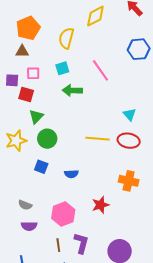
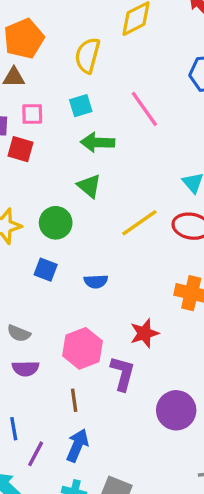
green triangle: (36, 117) -> (89, 186), moved, turned -35
yellow line: (97, 139) -> (139, 223), turned -40
purple L-shape: (81, 243) -> (123, 373), moved

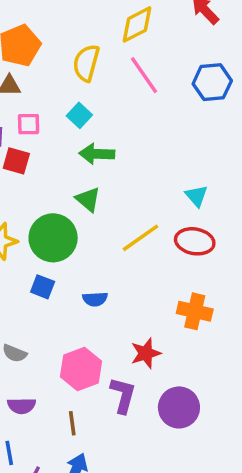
cyan square: (81, 106) -> (79, 115), turned -30
pink line: (144, 109) -> (144, 75), moved
green circle: (56, 223) -> (53, 238), size x1.4
purple semicircle: (26, 368) -> (22, 406), moved
purple circle: (176, 410) -> (179, 407), moved

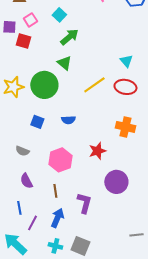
pink square: (29, 124) -> (30, 20), turned -32
green arrow: (97, 154) -> (69, 37), turned 138
blue square: (43, 287) -> (37, 122), moved
purple L-shape: (123, 395) -> (84, 203), moved
purple semicircle: (22, 406) -> (26, 181), turned 63

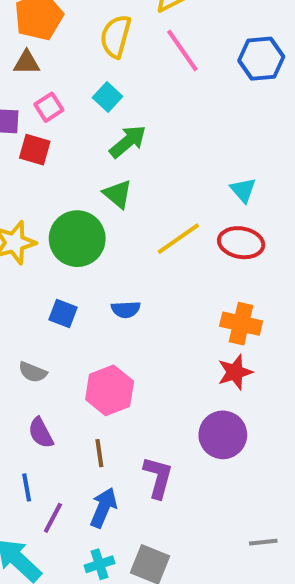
red star: (97, 151) -> (235, 372), moved
cyan cross: (55, 246) -> (99, 564), turned -32

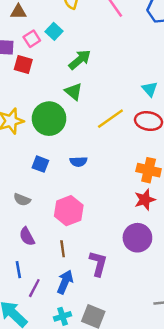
cyan square: (108, 97) -> (54, 31), moved

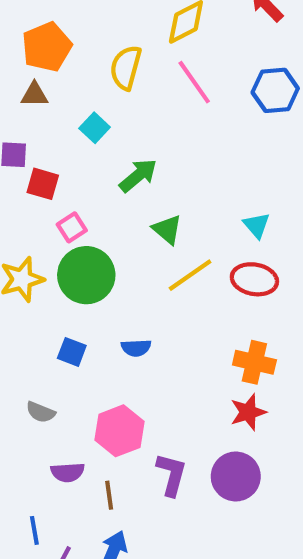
pink square: (32, 39) -> (72, 227), moved
green triangle: (74, 92) -> (167, 229), moved
purple semicircle: (27, 236) -> (68, 472), moved, turned -66
purple L-shape: (98, 264) -> (171, 474), moved

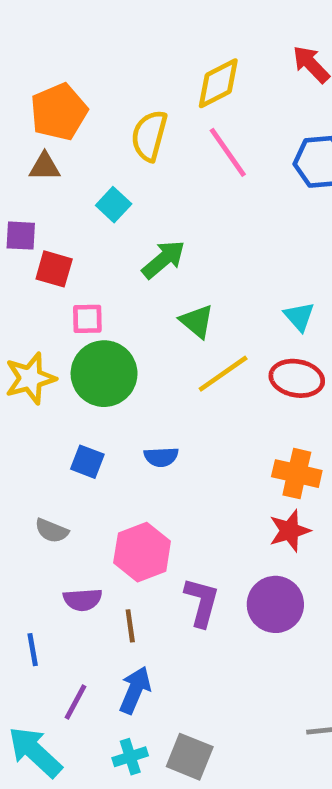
pink square: (72, 227) -> (87, 319), turned 32
blue line: (34, 530) -> (33, 650), moved

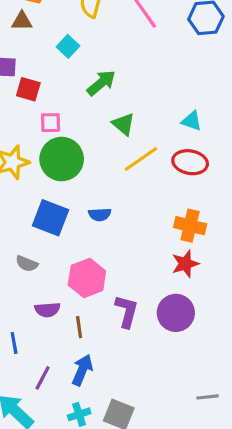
cyan triangle: (299, 316) -> (192, 121), turned -30
blue square: (87, 462) -> (51, 218), size x1.6

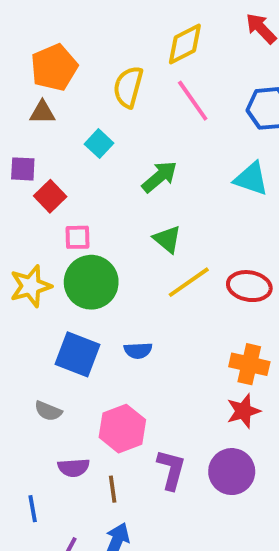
green arrow: (101, 83) -> (159, 177), moved
red square: (28, 89) -> (50, 196), turned 30
cyan triangle: (192, 121) -> (251, 179), moved, size x1.4

